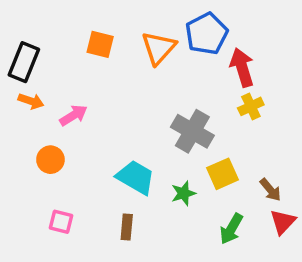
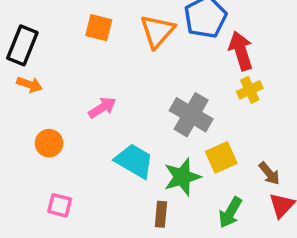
pink arrow: (74, 115) -> (102, 108), moved
green star: (183, 193) -> (182, 177), size x1.5
brown rectangle: (127, 227) -> (161, 214), moved

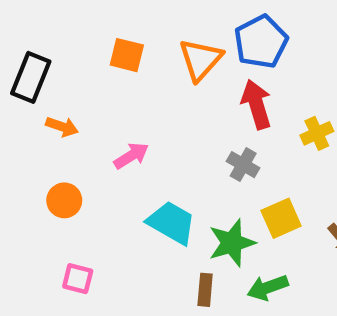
red arrow: (241, 51) -> (256, 104), moved
orange arrow: (29, 85) -> (62, 127), moved
gray cross: (191, 115) -> (243, 165), size x0.6
green arrow: (230, 212) -> (268, 288), moved, turned 40

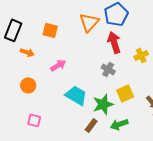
orange square: (127, 55) -> (50, 30), moved
brown rectangle: (205, 290) -> (91, 125), turned 32

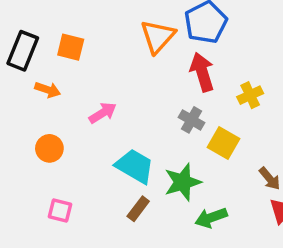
orange square: (50, 30) -> (71, 47), moved
yellow square: (125, 93) -> (223, 143), moved, turned -36
brown rectangle: (91, 125) -> (138, 209), moved

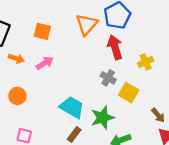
orange square: (71, 47) -> (42, 31), moved
pink arrow: (103, 113) -> (45, 63), moved

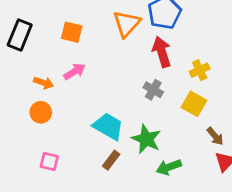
orange arrow: (16, 59) -> (44, 83), moved
yellow square: (129, 93) -> (194, 104), moved
green star: (102, 118) -> (146, 139), turned -30

